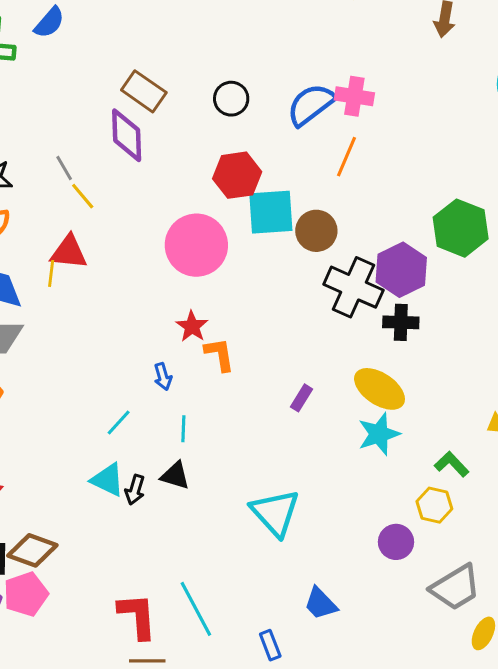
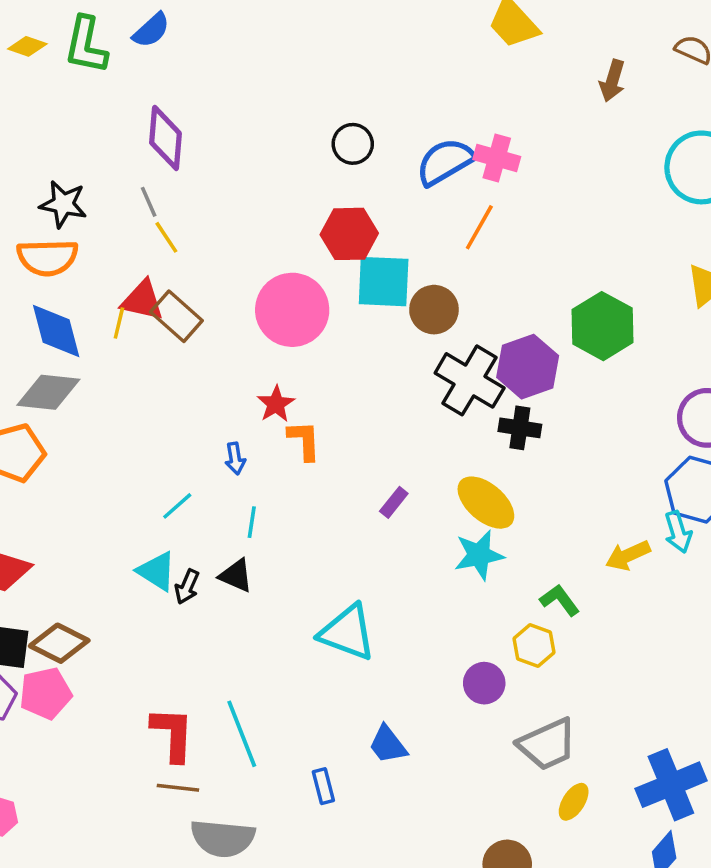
brown rectangle: (144, 91) -> (176, 316), moved
purple diamond: (127, 135) -> (165, 138), moved
cyan triangle: (275, 513) -> (347, 632), turned -34

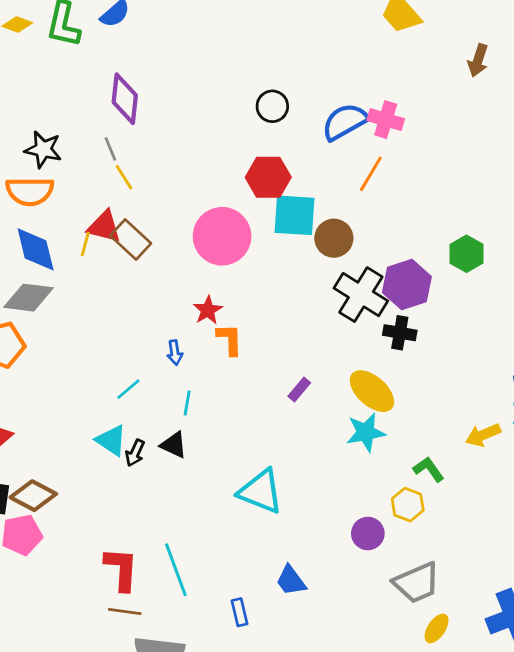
green hexagon: (602, 326) -> (467, 254), size x0.7

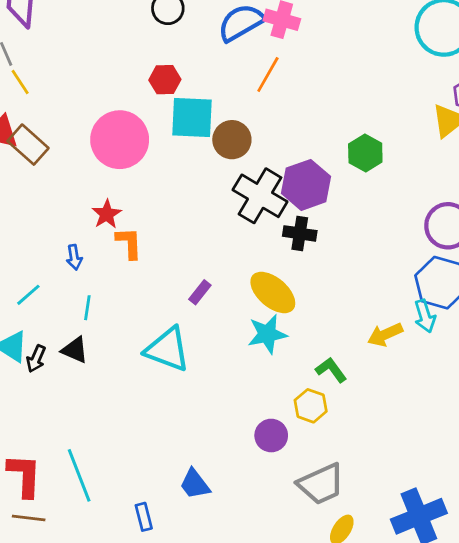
red hexagon: (268, 177) -> (165, 80), size x0.7
cyan triangle: (261, 492) -> (167, 349), moved

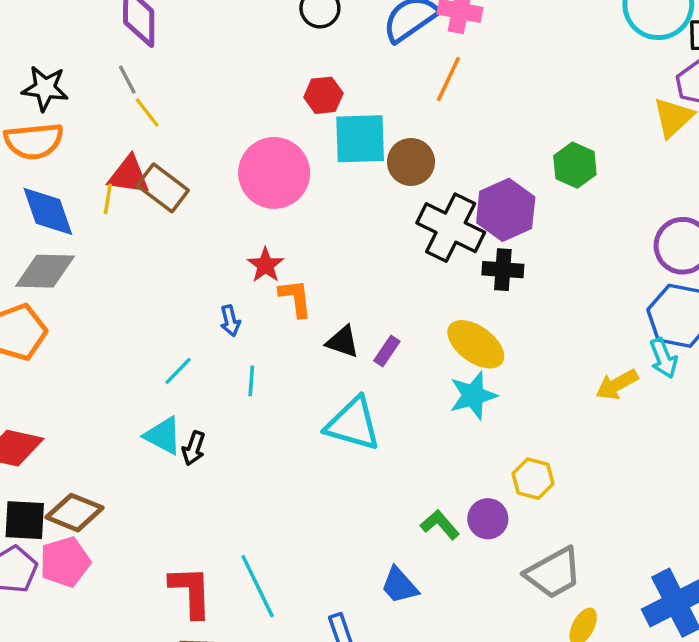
black triangle: (75, 350) -> (343, 342), moved
green L-shape: (331, 370) -> (440, 525), moved

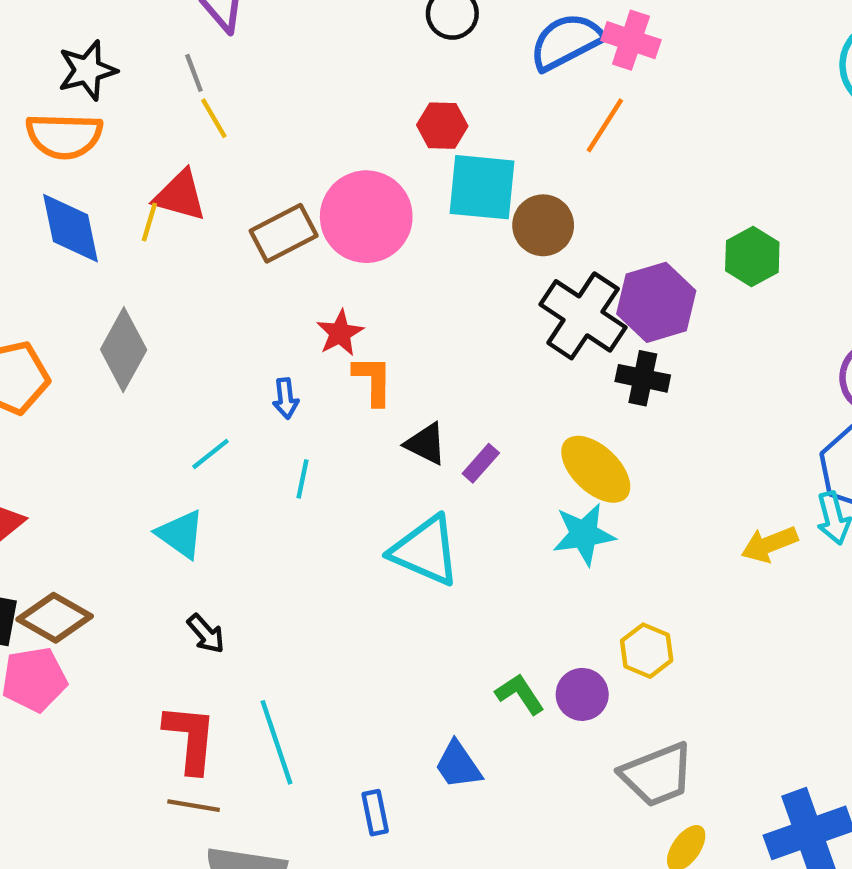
black star: (45, 88) -> (87, 70), turned -30
brown rectangle: (163, 188) -> (284, 233), moved, turned -72
gray diamond: (45, 271) -> (124, 350), moved, turned -70
black arrow: (194, 448) -> (206, 634), moved, turned -68

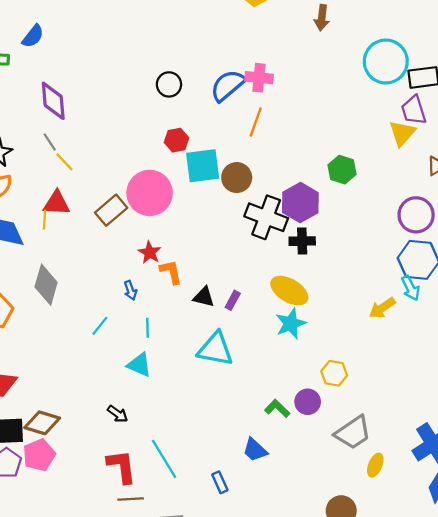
cyan triangle: (181, 534) -> (139, 365), moved

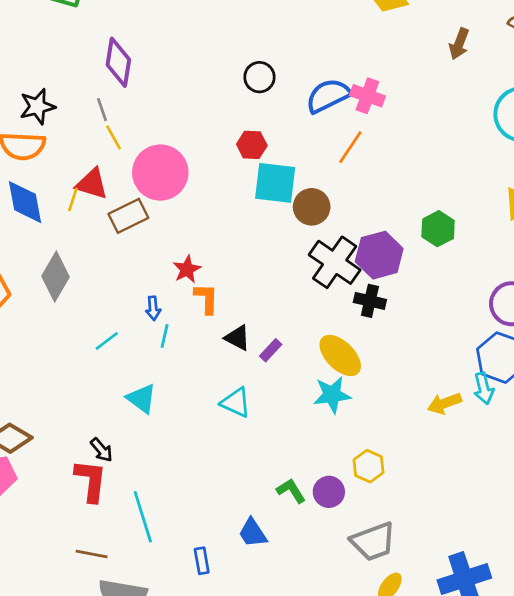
pink circle: (150, 193) -> (160, 173), moved
brown rectangle: (111, 210) -> (128, 216), moved
cyan line: (148, 328) -> (165, 336), moved
cyan triangle: (215, 349) -> (236, 403), size x0.7
red L-shape: (122, 467) -> (91, 481), moved

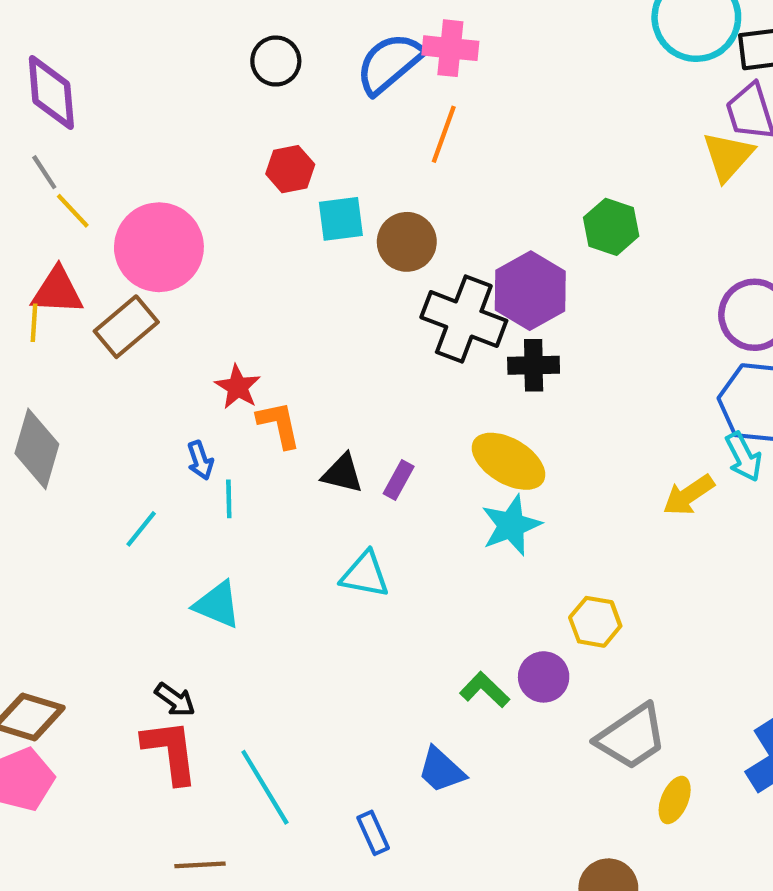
cyan square: (275, 183) -> (341, 219), size x0.7

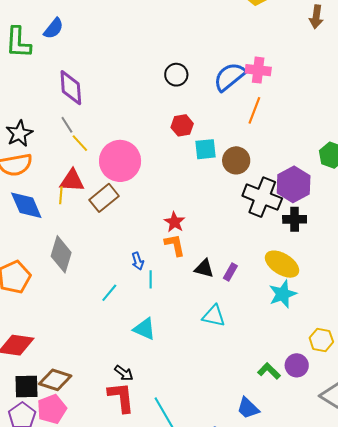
red star: (238, 387) -> (175, 222), moved

